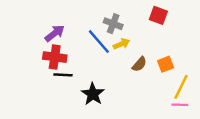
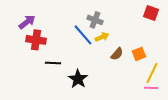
red square: (158, 15) -> (151, 13), moved
purple arrow: (55, 33) -> (27, 22), moved
red cross: (55, 57) -> (36, 40), moved

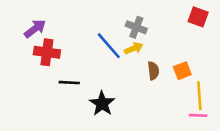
gray cross: (95, 20) -> (136, 27), moved
brown semicircle: (117, 54) -> (153, 71), turned -48
yellow line: (152, 73) -> (199, 96), turned -30

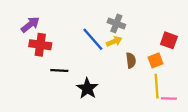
red square: (198, 17) -> (169, 40), moved
yellow line: (199, 96) -> (157, 86), moved

